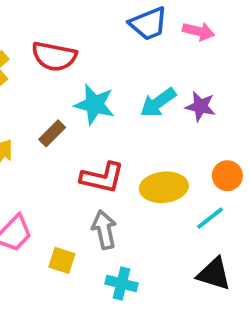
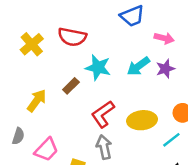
pink arrow: (198, 31) -> (164, 38), moved
purple star: (200, 106) -> (165, 69), turned -30
red L-shape: (102, 178) -> (103, 114), turned 132

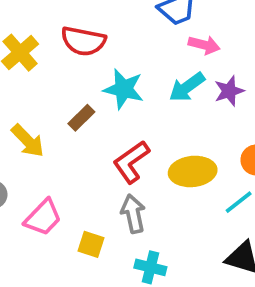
pink arrow: (164, 38) -> (204, 45), moved
yellow arrow: (37, 101) -> (28, 141), turned 100

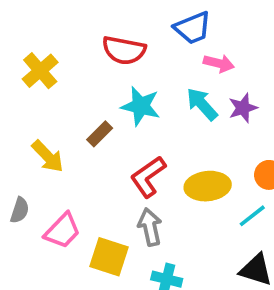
red semicircle: (83, 41) -> (124, 50), moved
cyan arrow: (187, 87) -> (202, 104), turned 84
yellow square: (91, 244) -> (109, 257), size x1.5

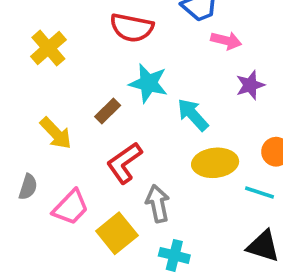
cyan arrow: (202, 104) -> (193, 115), moved
red L-shape: (148, 177) -> (124, 163), moved
cyan line: (252, 216) -> (259, 192), turned 56
yellow square: (109, 257) -> (117, 233), turned 33

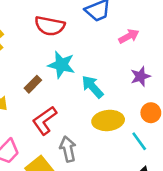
pink arrow: (226, 41) -> (129, 36), moved, turned -42
purple star: (250, 85) -> (140, 76), moved
cyan line: (259, 192) -> (139, 141), turned 36

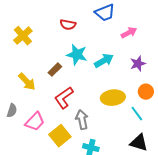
red semicircle: (50, 26) -> (68, 25), size x0.7
cyan arrow: (93, 87) -> (104, 61), moved, turned 102

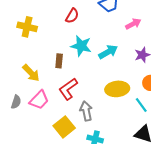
red semicircle: (68, 25) -> (72, 16), turned -70
yellow cross: (23, 36) -> (27, 27), turned -36
brown rectangle: (55, 70) -> (59, 61), turned -40
pink trapezoid: (35, 122) -> (39, 100), moved

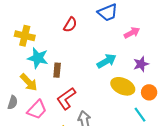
cyan star: (81, 46) -> (38, 58), moved
yellow ellipse: (117, 89) -> (123, 86), moved, turned 30
gray semicircle: (16, 102) -> (13, 102), moved

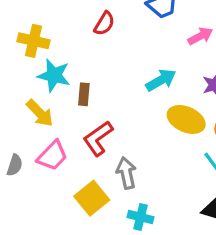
gray semicircle: (13, 102) -> (15, 165), moved

